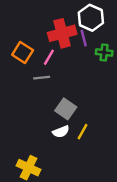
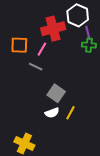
purple line: (84, 38) -> (88, 33), moved
orange square: (23, 52) -> (19, 45), turned -30
gray line: (42, 78) -> (36, 67), turned 32

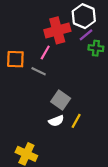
purple line: (88, 33) -> (86, 35), moved, turned 64
orange square: (19, 45) -> (15, 59), moved

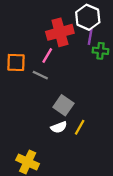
purple line: (86, 35) -> (90, 37), turned -40

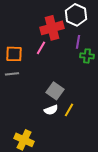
purple line: (90, 37) -> (78, 42), moved
green cross: (101, 51) -> (87, 56), moved
gray line: (40, 75) -> (12, 74), moved, turned -32

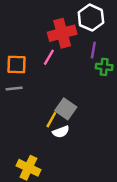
yellow line: (69, 110) -> (51, 120), moved

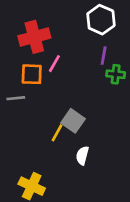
red cross: (62, 33) -> (34, 37), moved
orange square: (16, 64) -> (32, 74), moved
white semicircle: (61, 132) -> (82, 155), moved, turned 126

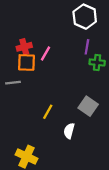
red cross: (34, 37) -> (24, 47), moved, size x0.6
gray square: (73, 121) -> (88, 106), moved

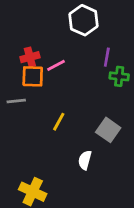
white hexagon: (85, 17) -> (83, 20), moved
pink line: (46, 54) -> (56, 65), turned 32
yellow line: (48, 112) -> (59, 122), moved

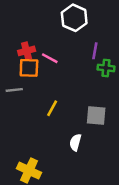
pink line: (56, 65) -> (50, 58), turned 56
gray square: (108, 130) -> (96, 116), turned -30

